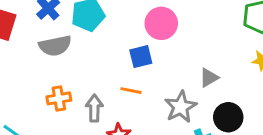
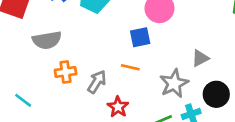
gray semicircle: (55, 46) -> (47, 40), moved
gray arrow: (94, 108) -> (97, 82), turned 30

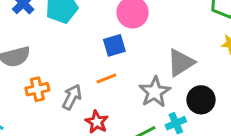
gray triangle: (200, 58) -> (181, 63), size x1.5
orange line: (130, 67) -> (106, 78), turned -30

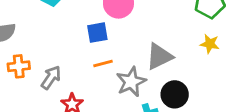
orange line: (106, 78) -> (103, 63), moved

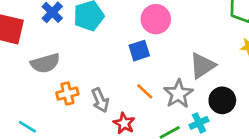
orange line: (103, 63) -> (145, 91), moved, turned 66
gray arrow: (51, 78) -> (100, 100), turned 130

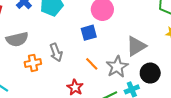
gray arrow: (100, 100) -> (56, 52), moved

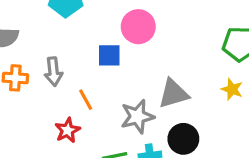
orange line: (92, 64) -> (86, 100), moved

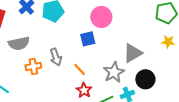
red star: (67, 130) -> (84, 90), moved

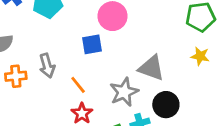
gray triangle: (133, 53) -> (151, 68), turned 45

